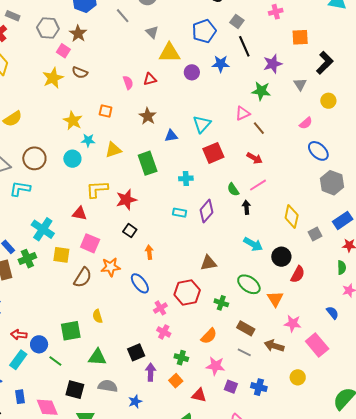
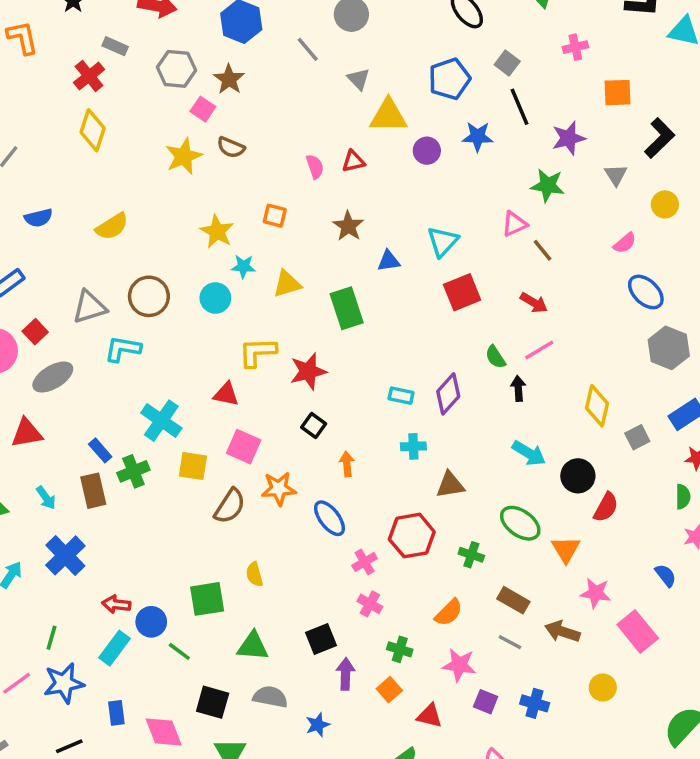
cyan cross: (186, 178) -> (413, 446), moved

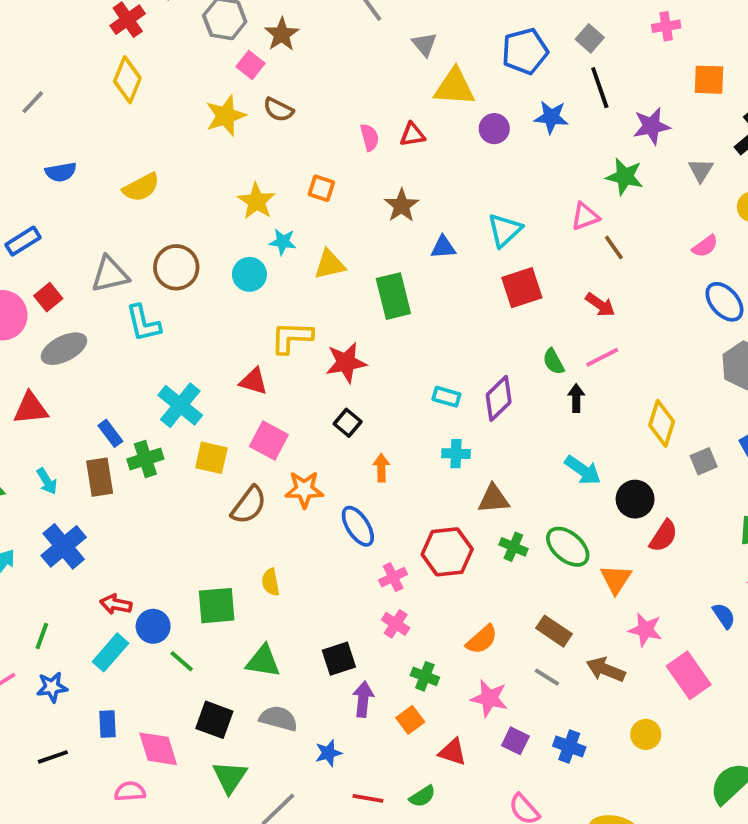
cyan L-shape: (123, 349) -> (143, 323), turned -117
green cross: (471, 555) -> (513, 547), moved
blue star: (64, 683) -> (52, 687), size x0.7

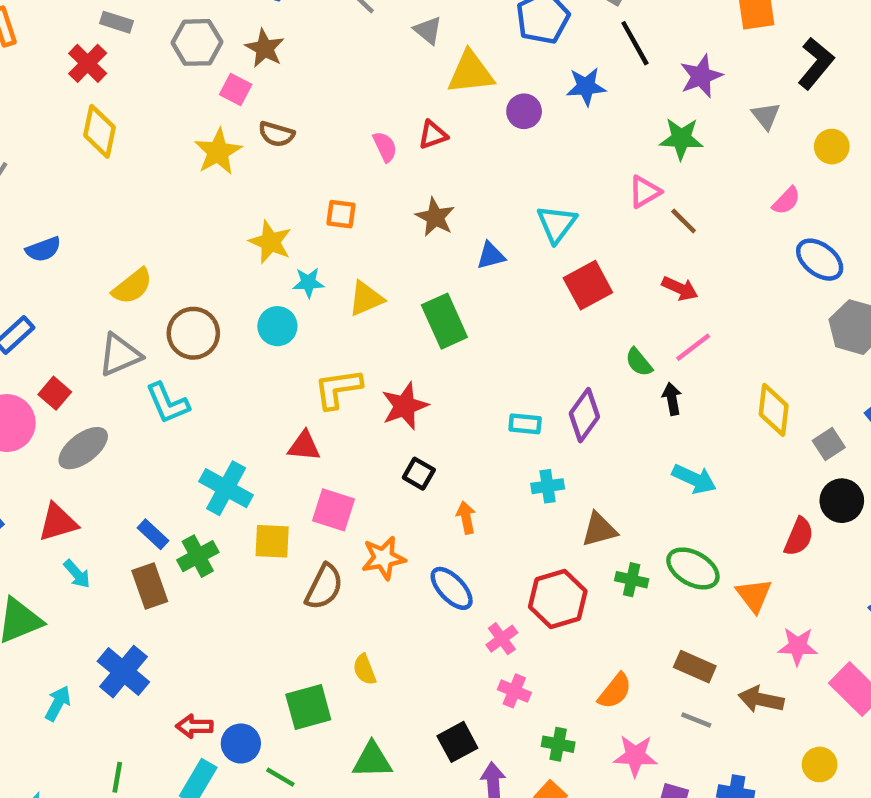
yellow semicircle: (141, 187) -> (132, 286), moved
cyan arrow: (47, 481) -> (77, 574), moved
black circle: (635, 499) -> (842, 501), moved

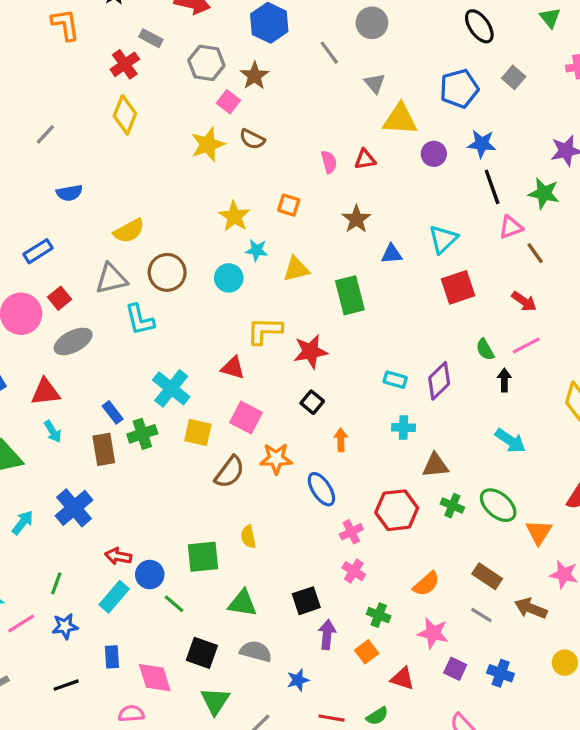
black line: (635, 43) -> (492, 187), moved

